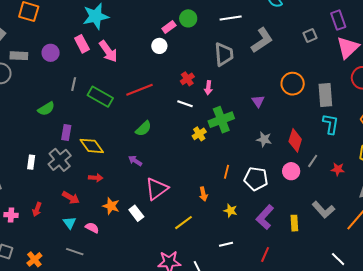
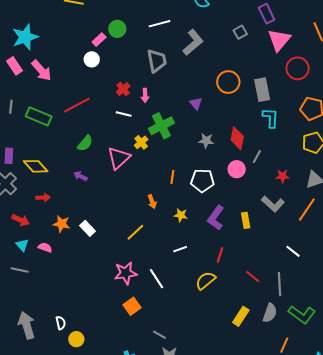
red star: (338, 169) -> (282, 176), moved
pink triangle: (157, 189) -> (119, 158), moved
gray line: (75, 252) -> (20, 270), moved

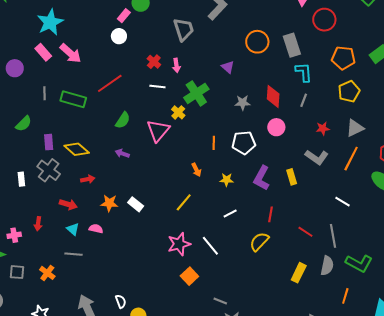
gray line: (257, 157) -> (304, 100), moved

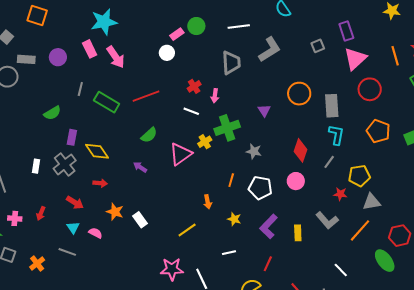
yellow pentagon: (349, 91) -> (359, 176), moved
gray star: (243, 103) -> (254, 151), moved

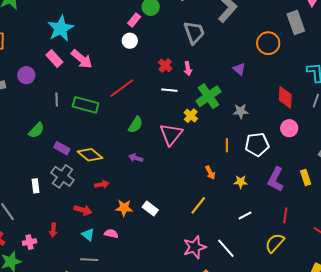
gray rectangle: (332, 106) -> (296, 22), moved
purple rectangle: (72, 137) -> (62, 148), turned -56

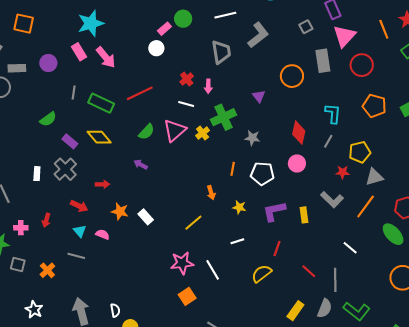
pink triangle: (171, 134) -> (175, 130), moved
yellow diamond: (90, 155) -> (99, 137), moved
purple L-shape: (276, 179) -> (274, 211), turned 40

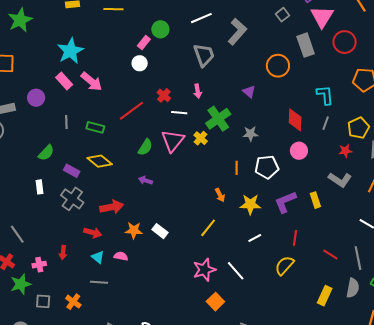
red cross: (187, 79) -> (164, 95), moved
green rectangle: (101, 103) -> (95, 127), size x0.7
white rectangle: (37, 174) -> (39, 187), moved
red arrow: (102, 184) -> (112, 207), size x1.6
yellow star: (239, 207) -> (250, 204), size x1.5

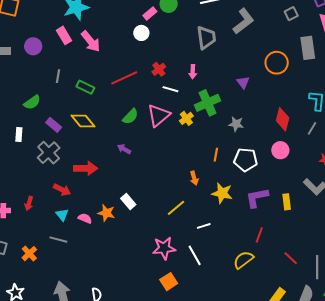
orange star: (134, 230) -> (106, 213), moved
white line: (255, 238) -> (204, 226), moved

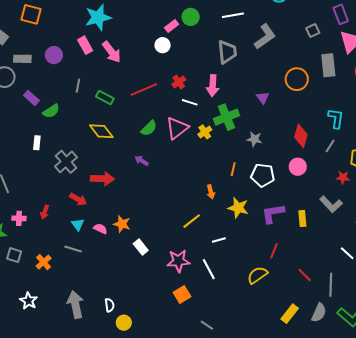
pink arrow: (193, 72) -> (213, 86), size x1.5
purple rectangle: (54, 125) -> (31, 98), moved
white rectangle: (128, 201) -> (141, 247), moved

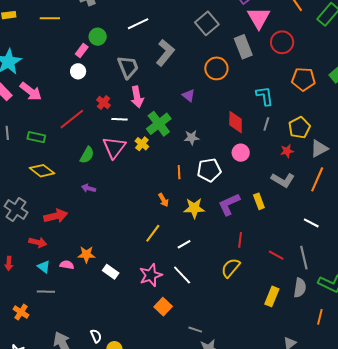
gray square: (313, 31) -> (207, 23), moved, size x1.6
gray L-shape: (265, 37) -> (165, 53), moved
gray trapezoid: (227, 52) -> (128, 67), moved

